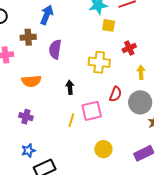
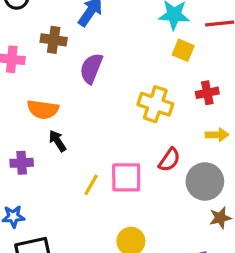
yellow arrow: (141, 72) -> (217, 135), turned 80
black arrow: (70, 87) -> (57, 141), moved, turned -40
purple cross: (26, 117) -> (22, 163), turned -32

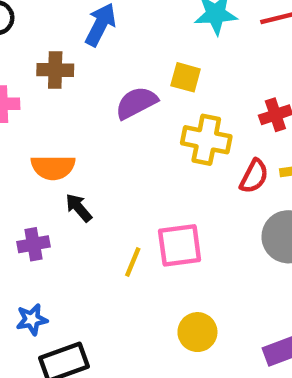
yellow square: (183, 50) -> (186, 77), moved
purple semicircle: (91, 68) -> (136, 103), moved, turned 48
red semicircle: (169, 160) -> (254, 176), moved

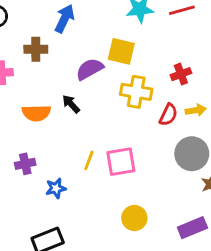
yellow square: (186, 77) -> (121, 51), size x1.4
black arrow: (79, 208) -> (71, 104), moved
yellow line: (133, 262) -> (89, 160), moved
blue star: (32, 319) -> (56, 188), moved

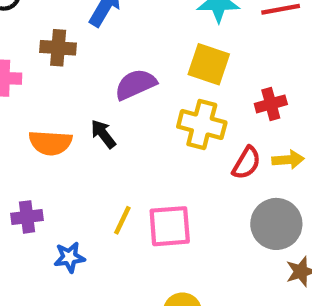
yellow square: (121, 51) -> (209, 64), moved

